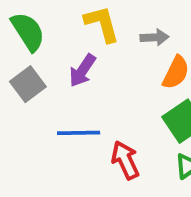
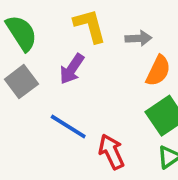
blue line: (79, 133) -> (68, 126), turned 33

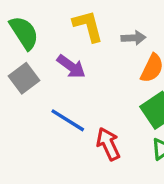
purple arrow: (72, 69) -> (71, 66), turned -88

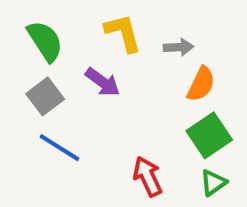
blue line: (68, 120) -> (59, 148), moved

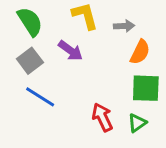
green square: (209, 135) -> (146, 88), turned 36
green triangle: (213, 183) -> (137, 123), moved

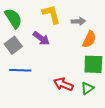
blue line: (40, 97) -> (20, 70), turned -30
red arrow: (102, 117) -> (63, 84), turned -42

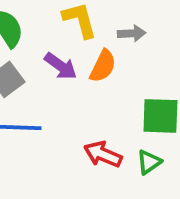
orange semicircle: (89, 39) -> (103, 66), moved

